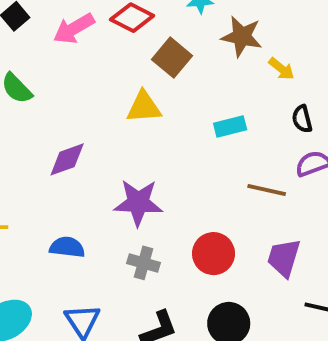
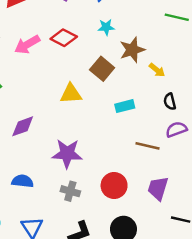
brown star: (242, 36) -> (132, 50), turned -30
brown square: (172, 58) -> (102, 69), moved

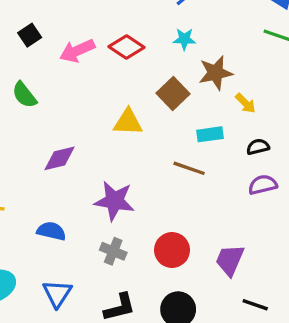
black semicircle: (170, 102) -> (258, 147), turned 84
cyan rectangle: (125, 106) -> (210, 134), moved
brown line: (147, 146) -> (189, 168), moved

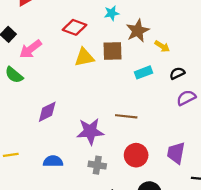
pink arrow: (77, 51) -> (31, 49), moved
brown square: (173, 94) -> (113, 51), turned -35
yellow triangle: (128, 122) -> (84, 57), moved
brown line: (189, 168) -> (126, 116), moved

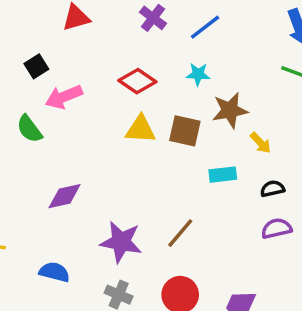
brown line: (126, 116) -> (180, 233), turned -70

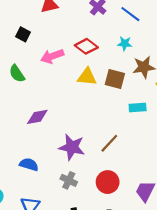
blue line: (205, 27) -> (130, 14), turned 72
black square: (36, 66) -> (23, 34), turned -32
pink arrow: (64, 97) -> (52, 56), moved

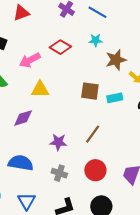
yellow triangle: (87, 77) -> (40, 89), moved
brown square: (115, 79) -> (90, 91), moved
purple star: (72, 147) -> (58, 142), size x0.7
blue semicircle: (29, 164) -> (21, 163), size x1.4

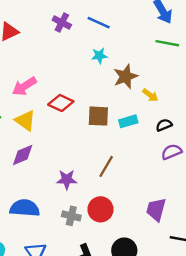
red diamond: (60, 47) -> (61, 103), moved
yellow triangle: (40, 89) -> (25, 121), moved, turned 42
red circle: (95, 170) -> (100, 209), moved

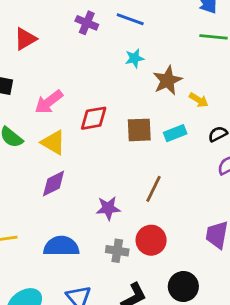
red diamond: (61, 103) -> (94, 118), turned -30

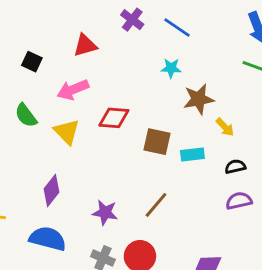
red triangle: (25, 39) -> (85, 45), moved
purple diamond: (54, 184) -> (51, 190), moved, turned -40

